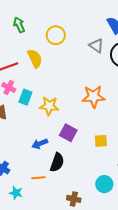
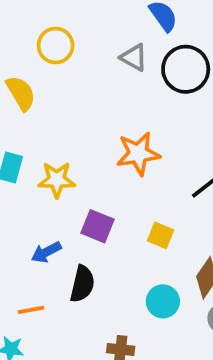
yellow square: (101, 141) -> (160, 235), turned 32
orange line: (39, 178) -> (31, 310), moved
cyan circle: (104, 184) -> (163, 301), moved

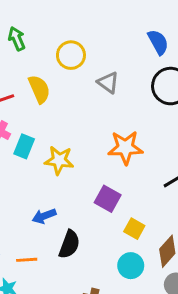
gray triangle: (134, 57) -> (108, 83), moved
purple square: (97, 226) -> (108, 199), moved
yellow square: (160, 235) -> (134, 229), moved

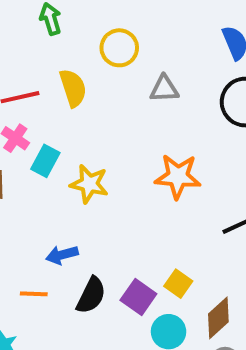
gray triangle: (108, 83) -> (164, 89), turned -45
purple square: (108, 199) -> (138, 297), moved
orange line: (27, 260) -> (34, 294), moved

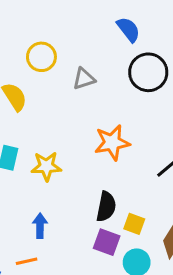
blue arrow: (62, 255) -> (40, 226), turned 120
black semicircle: (91, 295) -> (106, 207), moved

